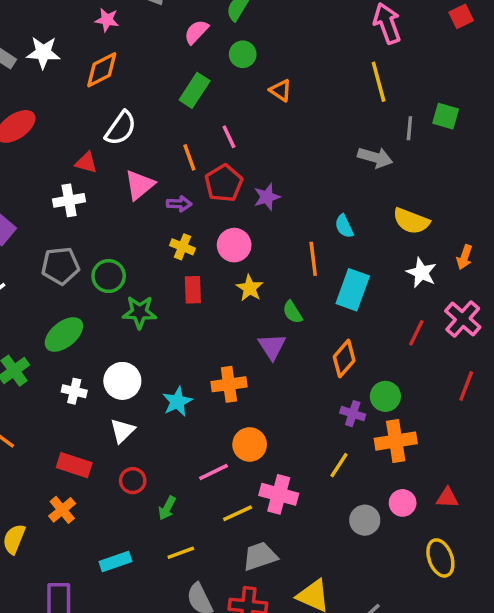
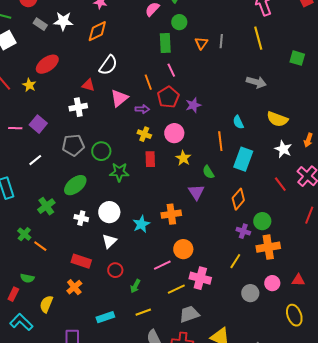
green rectangle: (195, 90) -> (165, 43), moved, turned -36
orange triangle: (281, 90) -> (201, 43), turned 32
gray line: (409, 128) -> (221, 41), moved
red line: (416, 333) -> (280, 184), turned -63

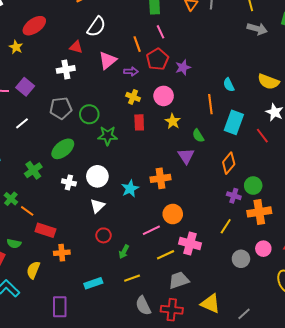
gray arrow: (256, 82) -> (257, 29), moved
red line: (280, 184) -> (262, 136), moved
red rectangle: (81, 261) -> (45, 230), moved
orange cross: (74, 287) -> (62, 253), turned 35

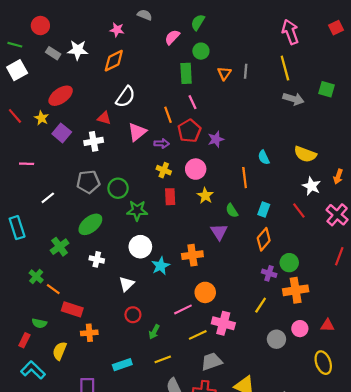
purple square: (25, 87) -> (62, 133), moved
cyan rectangle: (234, 122) -> (264, 209), moved, size x0.6
white circle: (97, 176) -> (140, 247), moved

